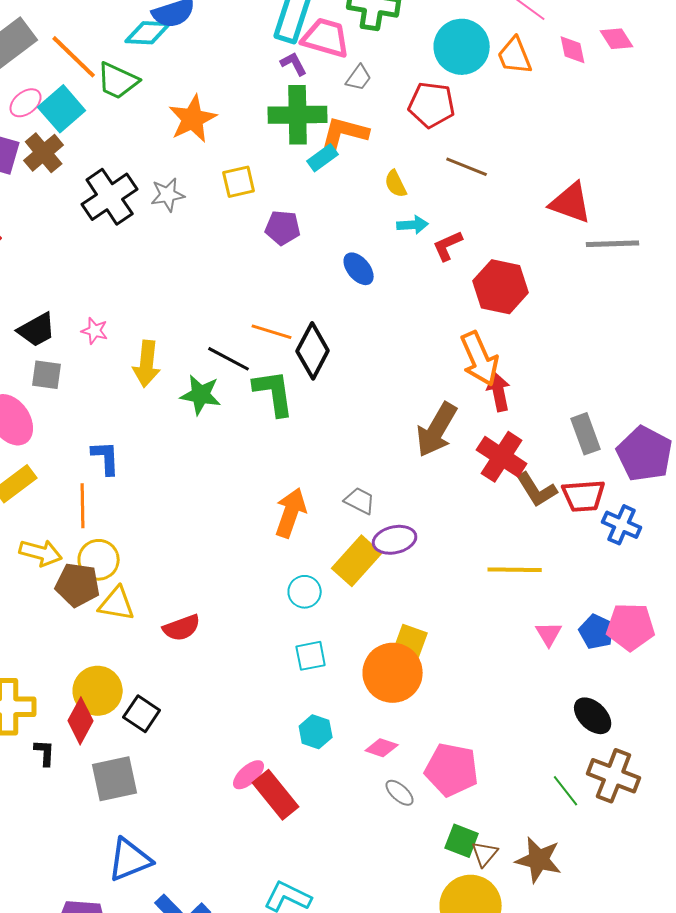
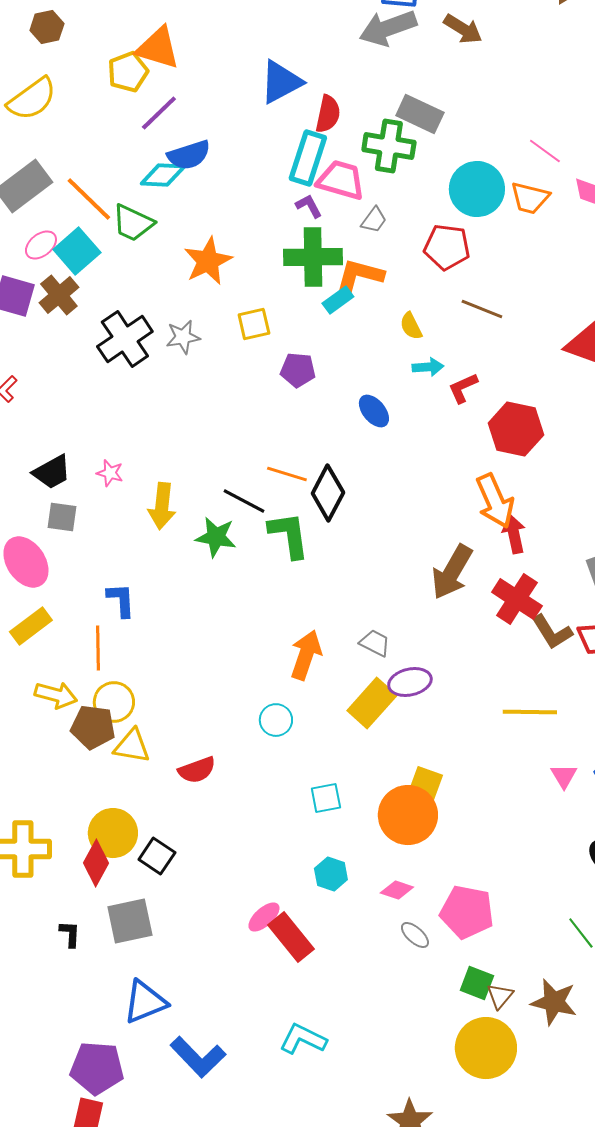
orange trapezoid: (515, 56) -> (530, 198), turned -54
cyan circle: (305, 592) -> (276, 720), moved
black L-shape: (45, 753) -> (70, 934), moved

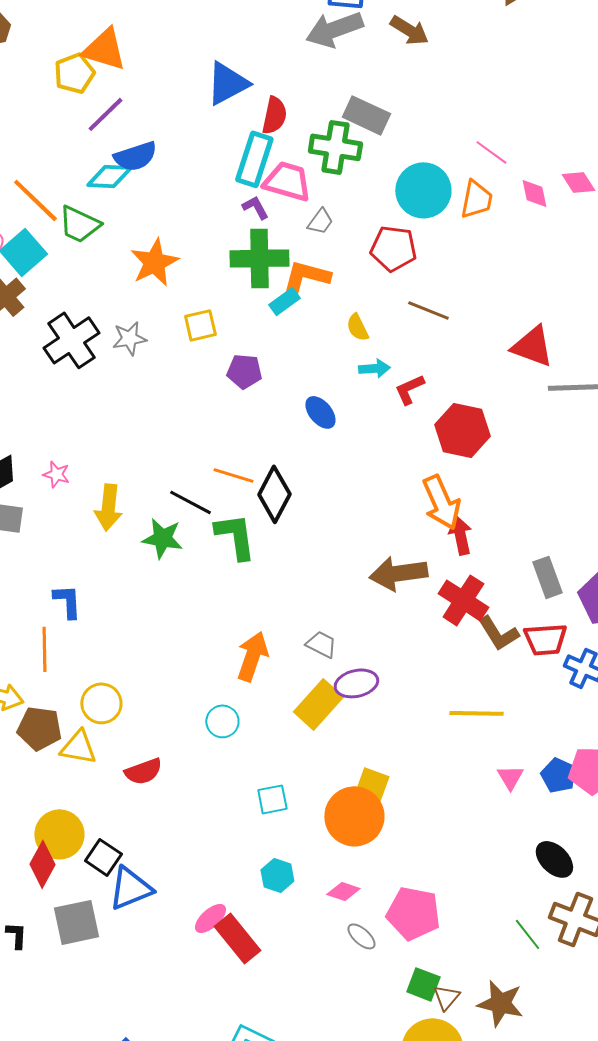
orange trapezoid: (530, 198) -> (476, 199), turned -93
brown arrow: (452, 572) -> (398, 573), turned 52
yellow circle: (114, 702) -> (101, 703), moved
blue triangle: (145, 1002) -> (130, 888), moved

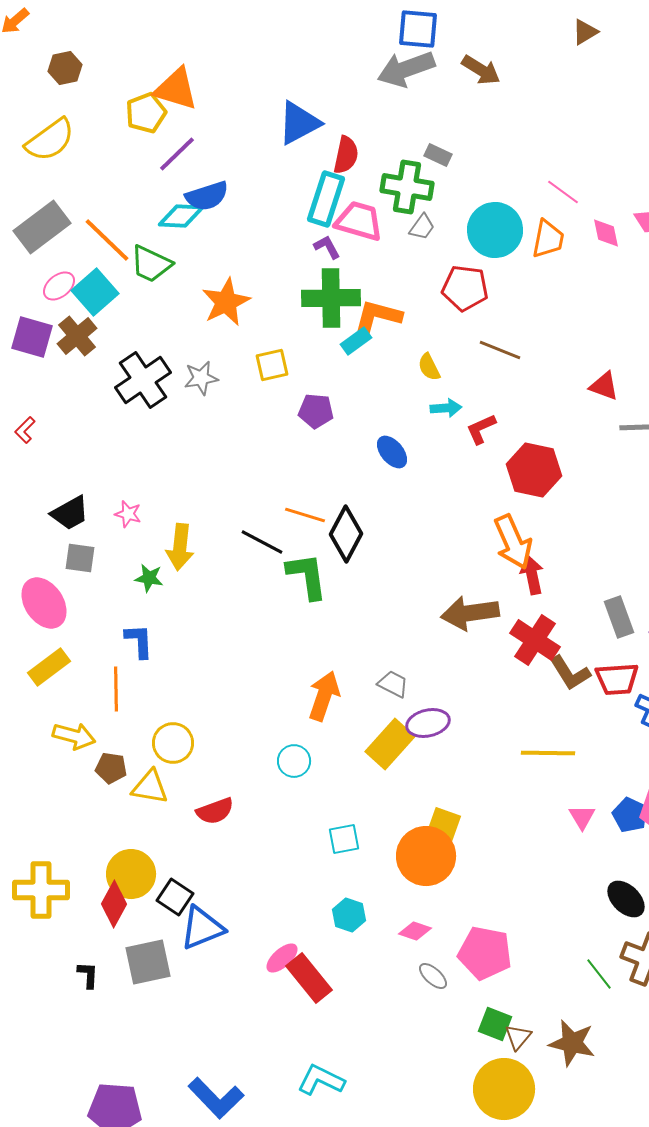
gray rectangle: (366, 115) -> (438, 155), size x0.6
gray trapezoid: (320, 221) -> (422, 227), moved
red triangle: (532, 346) -> (604, 386), size x0.7
green star: (162, 538) -> (149, 578), moved, size x0.7
brown pentagon: (39, 728) -> (111, 768), size x0.7

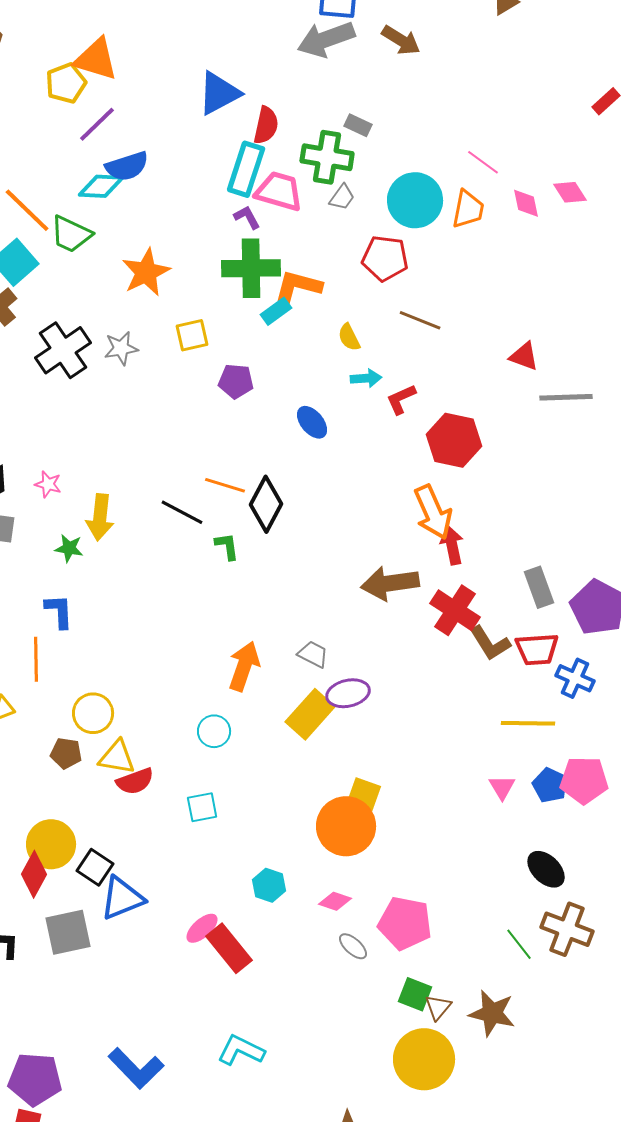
green L-shape: (307, 576) -> (227, 546), size x0.6
yellow line: (548, 753) -> (528, 723), moved
brown pentagon: (111, 768) -> (66, 753), moved
yellow triangle: (150, 787) -> (117, 757), moved
cyan square: (344, 839) -> (202, 807), moved

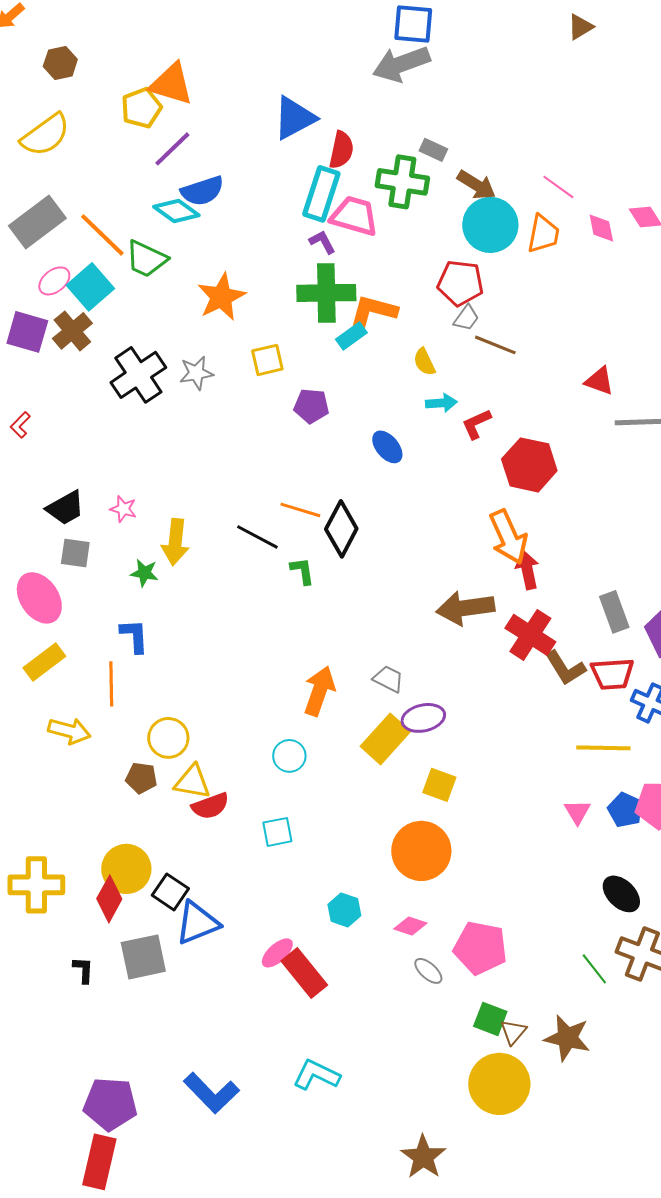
brown arrow: (401, 40) -> (476, 185), moved
cyan diamond: (101, 186) -> (176, 211), turned 33
gray trapezoid: (342, 197) -> (466, 318), moved
yellow square: (364, 794) -> (439, 785), moved

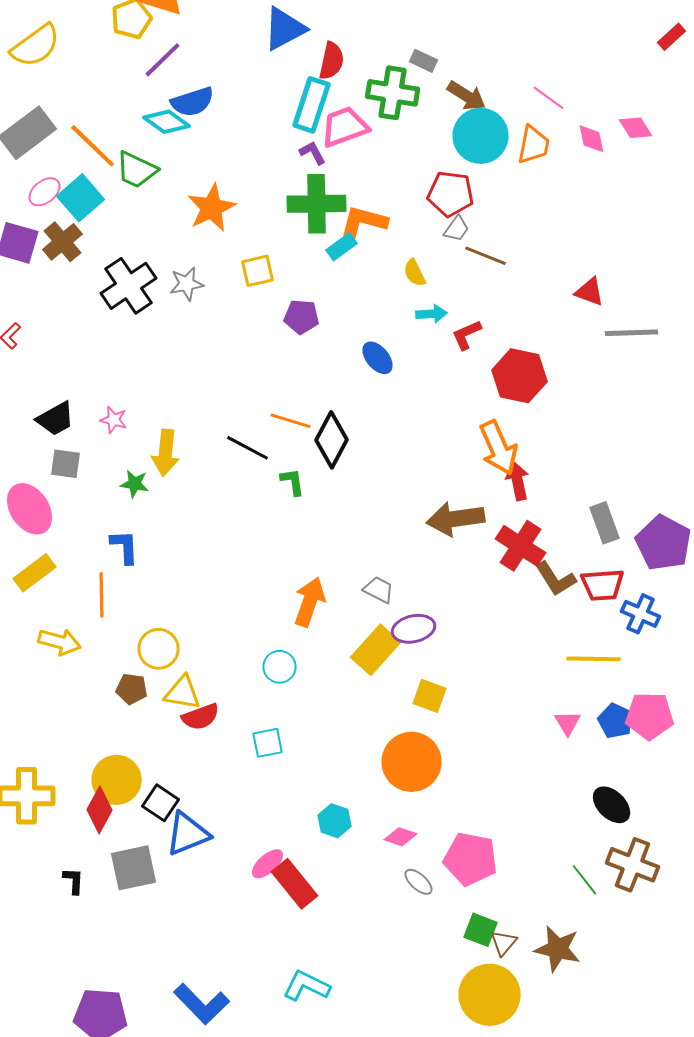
pink trapezoid: (354, 216) -> (345, 127), turned -36

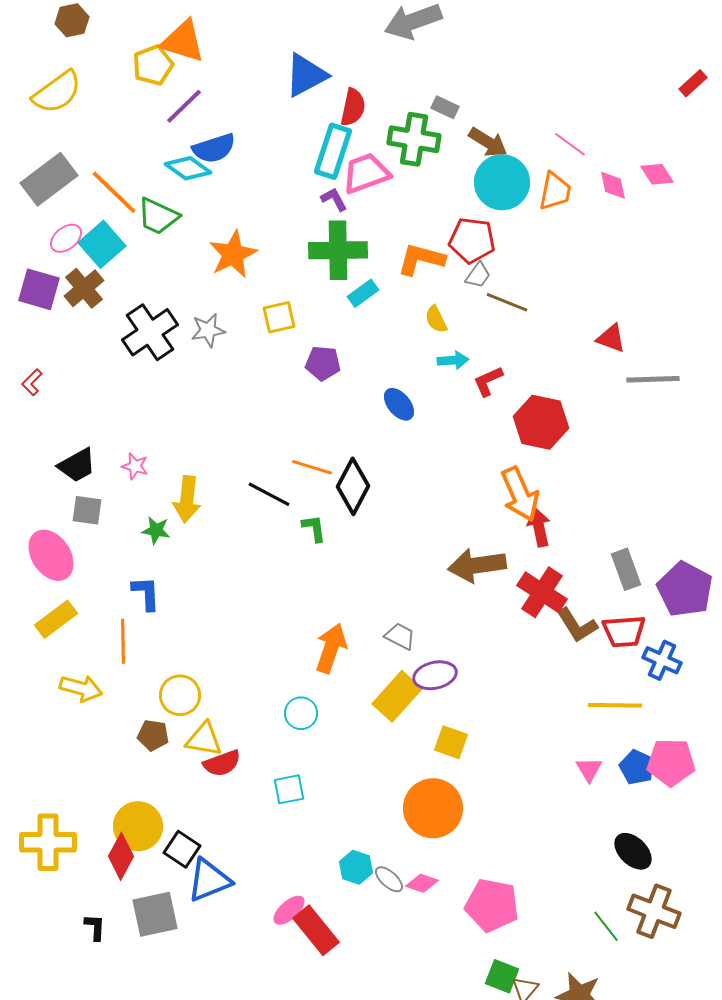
orange L-shape: (364, 222) -> (421, 259), moved
gray ellipse: (419, 882) -> (389, 879), moved

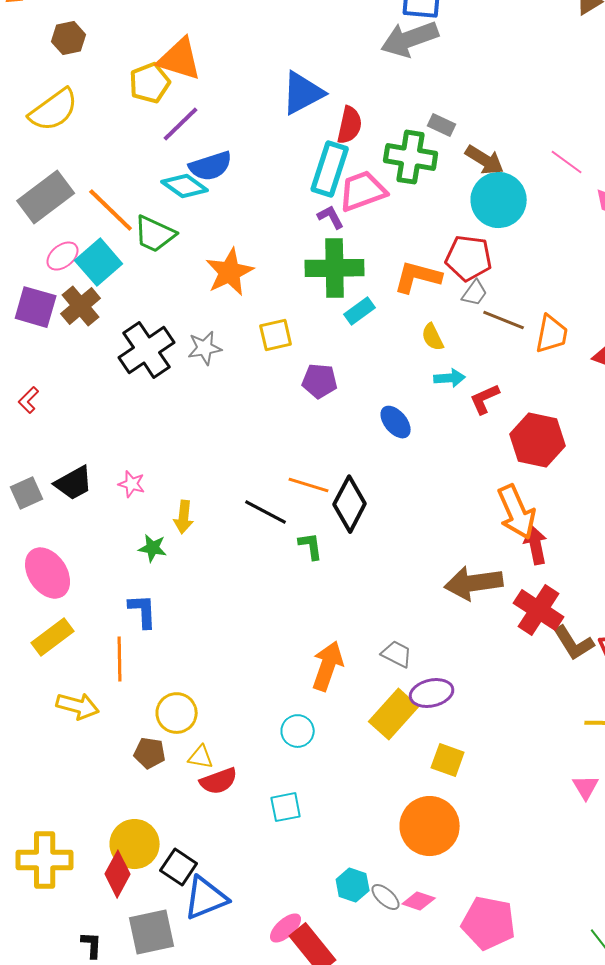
orange trapezoid: (555, 191) -> (552, 334), moved
yellow arrow: (187, 499) -> (184, 517), size x0.7
gray square: (87, 510) -> (27, 493), moved, turned -32
yellow triangle: (204, 739) -> (201, 757), size x0.7

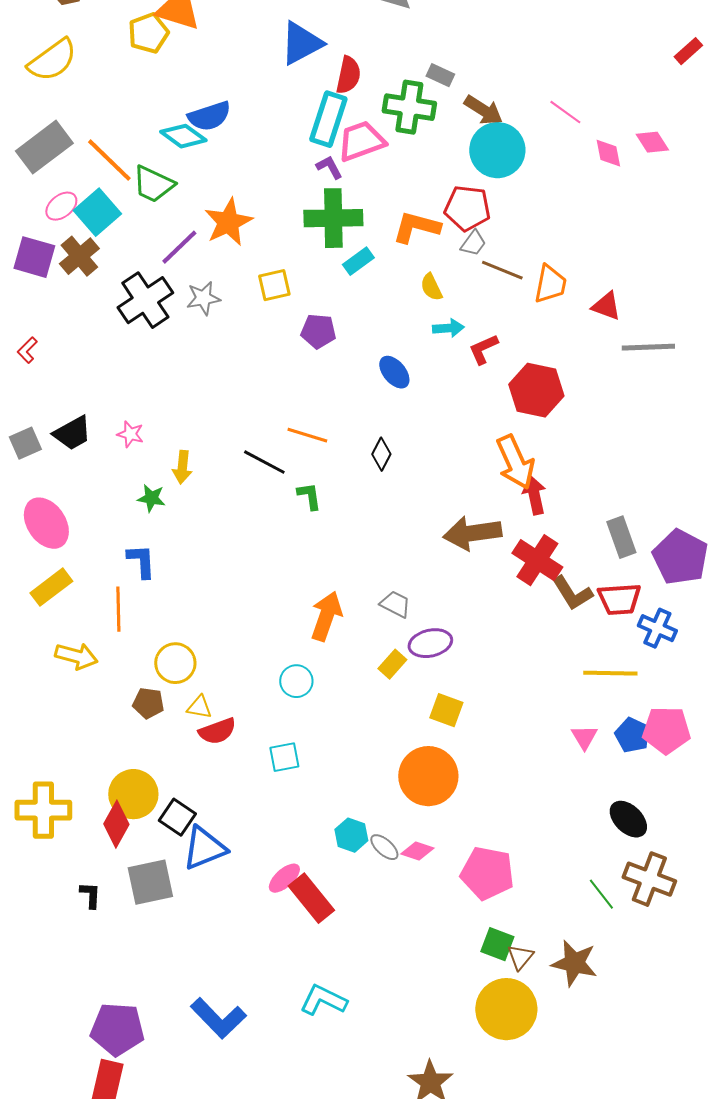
purple line: (181, 124) -> (179, 247), moved
black diamond: (350, 504) -> (381, 454), moved, size x0.6
yellow rectangle: (394, 714) -> (392, 664), size x0.6

